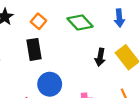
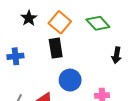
orange square: (38, 21) -> (60, 22), size x1.5

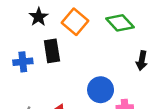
black rectangle: (56, 48) -> (52, 51), moved
blue circle: (70, 80) -> (101, 90), moved

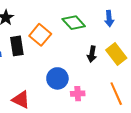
orange square: (75, 22) -> (40, 35), moved

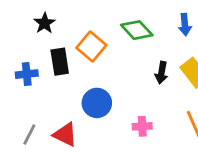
blue circle: (57, 78) -> (97, 103), moved

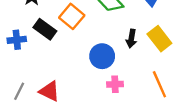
black rectangle: (60, 62) -> (45, 29), turned -45
blue circle: (97, 103) -> (102, 56), moved

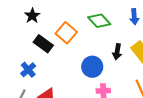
blue cross: (17, 40) -> (28, 70), moved, turned -35

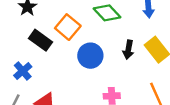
blue circle: (92, 67) -> (90, 56), moved

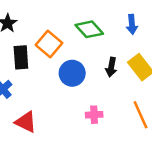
black rectangle: (41, 40) -> (21, 57), turned 50

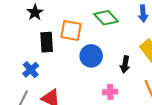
orange square: (49, 44) -> (71, 30), turned -30
black arrow: (111, 67) -> (125, 64), moved

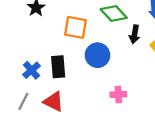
black rectangle: (47, 42) -> (58, 67), moved
black arrow: (125, 64) -> (135, 34), moved

